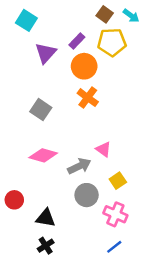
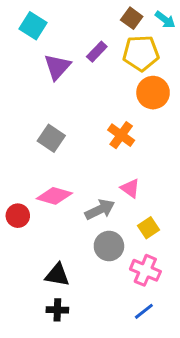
orange circle: (84, 66) -> (153, 93), moved
orange cross: (88, 98) -> (121, 135), moved
red circle: (14, 200) -> (18, 216), moved
black cross: (46, 246) -> (57, 310), turned 35

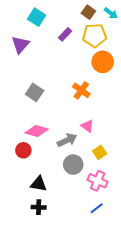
cyan square: (33, 26) -> (37, 17), moved
purple triangle: (57, 67) -> (20, 45), moved
red circle: (18, 216) -> (23, 150), moved

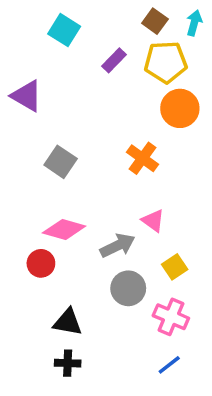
cyan arrow: (111, 13) -> (194, 23), turned -112
purple triangle: (20, 45) -> (27, 96), moved, turned -42

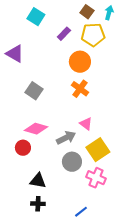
orange circle: (180, 108) -> (80, 62), moved
yellow square: (175, 267) -> (98, 150), size x1.6
blue line: (169, 365) -> (81, 212), moved

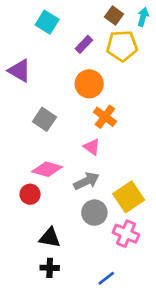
orange circle: (80, 62) -> (89, 84), moved
pink triangle: (86, 124) -> (92, 147), moved

